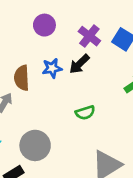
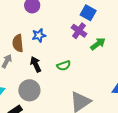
purple cross: (89, 36) -> (79, 31), moved
black arrow: (79, 64) -> (36, 64), moved, turned 112

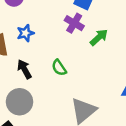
green semicircle: (64, 66) -> (59, 68), turned 80

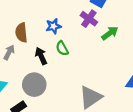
blue star: (25, 33) -> (53, 26), moved
green semicircle: (59, 68) -> (62, 48), moved

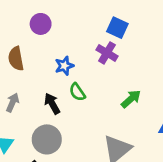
brown semicircle: (21, 33) -> (16, 59), moved
green arrow: (110, 33) -> (131, 99), moved

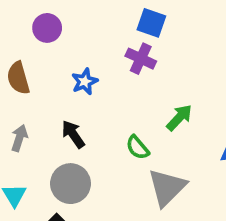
green semicircle: (77, 92) -> (137, 147), moved

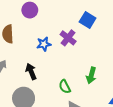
purple cross: (141, 59) -> (68, 38), moved
green arrow: (179, 118) -> (91, 75), turned 140

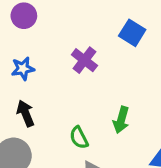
blue square: (88, 20) -> (132, 33), moved
blue star: (44, 44) -> (23, 69), moved

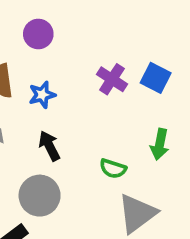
blue square: (132, 33) -> (156, 78), moved
green semicircle: (79, 138) -> (113, 169), turned -40

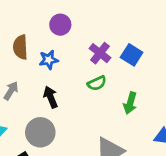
purple circle: (38, 34) -> (60, 25), moved
green semicircle: (113, 169) -> (97, 83), moved, turned -48

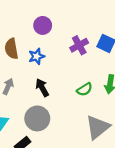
purple cross: (100, 53) -> (79, 45), turned 30
green semicircle: (97, 83) -> (85, 89), moved

